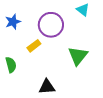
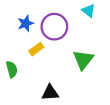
blue star: (13, 22) -> (26, 23), moved

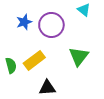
yellow rectangle: (36, 49) -> (34, 60), moved, size x1.5

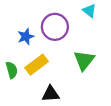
blue star: (24, 22) -> (26, 37), moved

